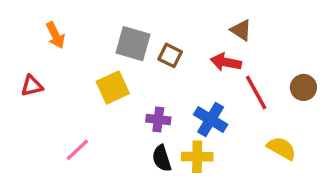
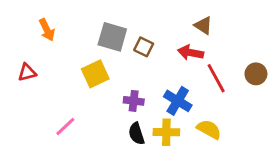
yellow semicircle: (282, 148) -> (209, 129), moved

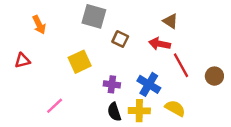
gray square: (112, 37) -> (94, 16), moved
brown circle: (256, 74) -> (214, 76), moved

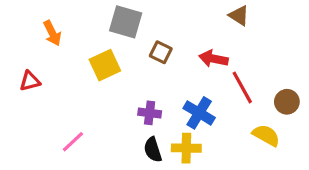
brown triangle: (170, 21) -> (239, 16), moved
yellow square: (80, 62) -> (105, 65), moved
yellow semicircle: (175, 108) -> (266, 135), moved

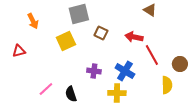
gray square: (126, 22) -> (79, 14), turned -30
yellow semicircle: (266, 135) -> (167, 85), turned 60
black semicircle: (153, 150) -> (71, 94), moved

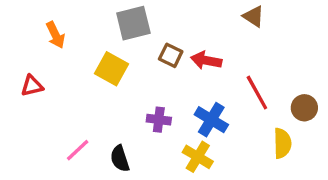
red arrow: (134, 37) -> (206, 60), moved
yellow square: (66, 41) -> (111, 69), turned -36
yellow cross: (117, 93) -> (198, 157), turned 30

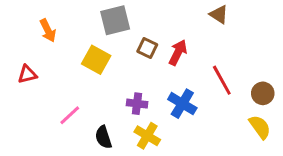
red arrow: (206, 60) -> (178, 52), turned 105
yellow semicircle: (282, 143) -> (260, 127), moved, turned -35
pink line: (78, 150) -> (70, 115), moved
yellow cross: (198, 157) -> (147, 136), moved

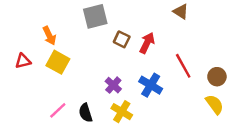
orange arrow: (48, 30) -> (49, 36), moved
yellow square: (96, 60) -> (58, 62), moved
purple cross: (137, 104) -> (113, 85), turned 35
pink line: (70, 115) -> (58, 110), moved

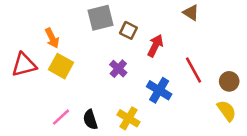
brown square: (122, 39) -> (129, 30), moved
red triangle: (23, 61) -> (24, 65), size x1.5
purple cross: (113, 85) -> (118, 69), moved

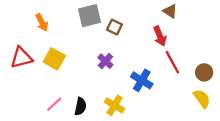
orange arrow: (52, 38) -> (42, 22), moved
red arrow: (155, 46) -> (160, 36), moved, turned 132
black semicircle: (90, 120) -> (80, 106), turned -150

